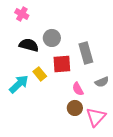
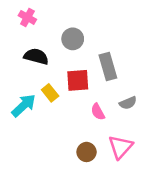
gray circle: (52, 38) -> (73, 39), moved
brown circle: (75, 108) -> (87, 152), moved

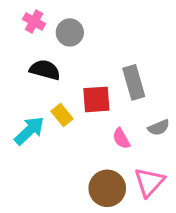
gray circle: (73, 39) -> (70, 32), moved
brown circle: (87, 152) -> (107, 188), size x1.5

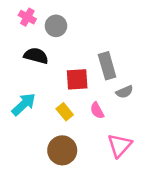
yellow rectangle: (62, 115) -> (65, 112), moved
gray semicircle: (159, 128) -> (124, 92), moved
brown circle: (107, 188) -> (62, 150), moved

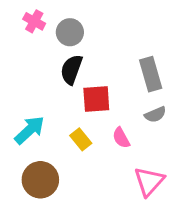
black semicircle: (36, 56) -> (71, 69), moved, turned -85
gray rectangle: (107, 66) -> (151, 74), moved
brown circle: (62, 150) -> (40, 180), moved

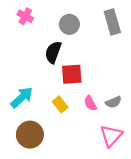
gray circle: (70, 32) -> (69, 24), moved
gray rectangle: (151, 74) -> (112, 22), moved
gray semicircle: (155, 115) -> (113, 102), moved

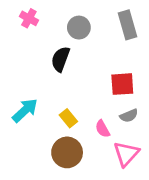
red square: (72, 74) -> (122, 84), moved
pink semicircle: (90, 103) -> (103, 129), moved
brown circle: (30, 135) -> (67, 152), moved

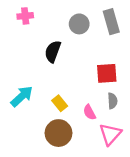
pink cross: (29, 18) -> (25, 16), turned -35
gray circle: (79, 28) -> (79, 24), moved
gray semicircle: (129, 116) -> (112, 101), turned -70

